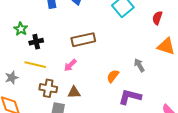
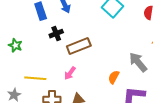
black cross: (36, 42) -> (56, 34), moved
gray arrow: (139, 65) -> (138, 62), size x1.5

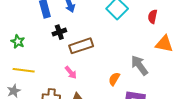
pink arrow: (70, 73) -> (71, 72), turned -80
yellow line: (35, 78) -> (24, 70), moved

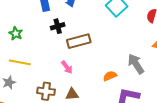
orange semicircle: (114, 79) -> (110, 76), turned 32

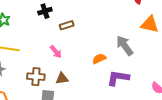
brown rectangle: (79, 41) -> (67, 25), size x0.6

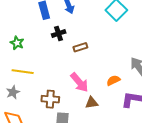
pink arrow: (56, 52) -> (79, 82), moved, size x1.5
brown triangle: (62, 78) -> (92, 103), moved

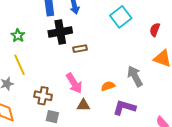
black cross: (59, 34) -> (60, 32), size x1.6
yellow line: (23, 72) -> (19, 65), turned 50

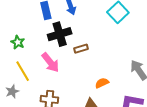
pink arrow: (74, 83) -> (50, 62), moved
orange semicircle: (108, 86) -> (102, 83), moved

